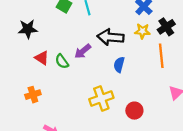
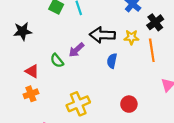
yellow star: (142, 31) -> (131, 37), moved
red triangle: (42, 58) -> (32, 71), moved
yellow cross: (101, 98) -> (78, 104), moved

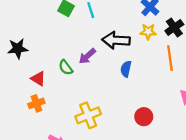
black star: (23, 31) -> (18, 49), moved
yellow star: (131, 37) -> (148, 32), moved

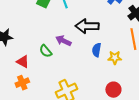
yellow star: (148, 32) -> (115, 58), moved
purple arrow: (87, 56) -> (63, 41), turned 70

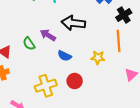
blue semicircle: (97, 50) -> (65, 56), moved, turned -80
red circle: (113, 90) -> (75, 81), moved

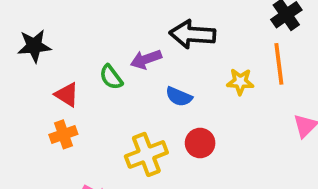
purple arrow: (48, 35) -> (146, 59), turned -49
yellow star: (98, 58) -> (240, 82), moved

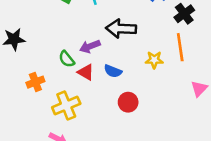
red triangle: (67, 95) -> (86, 72), moved
orange cross: (63, 134) -> (35, 82), moved
yellow cross: (146, 154) -> (66, 106), moved

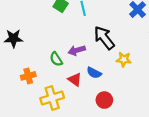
black arrow: (121, 29) -> (104, 38), turned 45
yellow star: (154, 60) -> (124, 59), moved
red triangle: (86, 72) -> (75, 80), moved

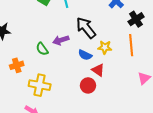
blue semicircle: (94, 73) -> (85, 55), moved
red triangle: (75, 80) -> (98, 70), moved
yellow cross: (52, 98) -> (40, 85), turned 30

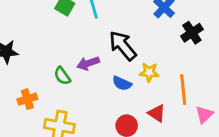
orange line: (131, 45) -> (183, 90), moved
red triangle: (98, 70) -> (157, 113), moved

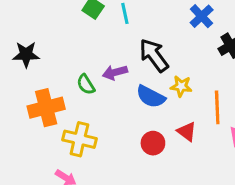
blue semicircle: (122, 83) -> (151, 97), size x1.4
orange cross: (27, 99) -> (46, 108), size x1.6

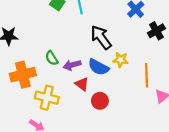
purple arrow: (115, 72) -> (72, 65), moved
red triangle: (187, 132) -> (82, 84), moved

